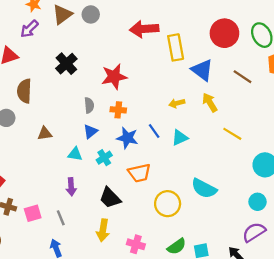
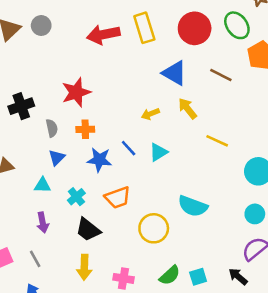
yellow rectangle: (176, 47) -> (144, 28), moved
black cross: (66, 64) -> (21, 106), moved, turned 30
cyan cross: (104, 158) -> (76, 197), moved

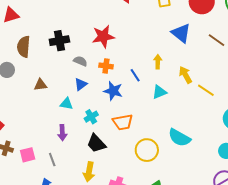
yellow arrow: (187, 108) -> (185, 75), moved
yellow arrow: (150, 114) -> (158, 62), turned 104
gray semicircle: (52, 128) -> (80, 61), turned -64
blue line: (129, 148) -> (135, 75), moved

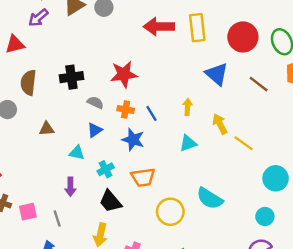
blue line: (135, 75) -> (152, 113), moved

